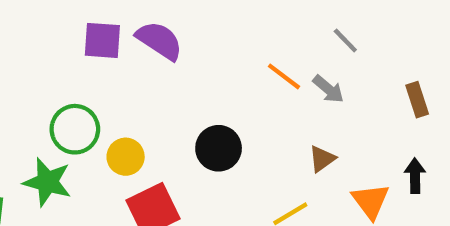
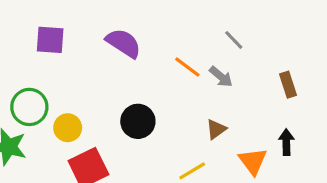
purple semicircle: (159, 40) -> (124, 43), moved

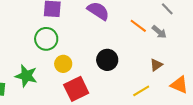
green circle: (29, 107) -> (46, 39), moved
orange triangle: (253, 161) -> (179, 85), turned -30

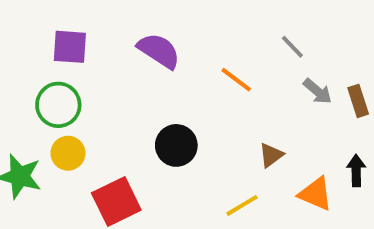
gray arrow: (159, 32) -> (317, 91), moved
yellow circle: (63, 64) -> (68, 153), moved

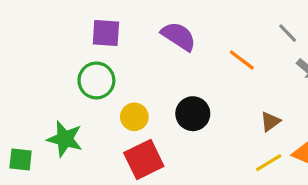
yellow circle: (68, 153) -> (134, 117), moved
yellow line: (242, 205) -> (269, 163), moved

